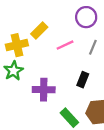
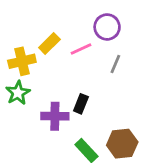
pink line: (65, 45) -> (81, 49), moved
black rectangle: (83, 80) -> (81, 104), moved

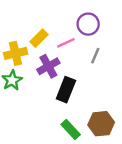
black rectangle: (81, 104) -> (66, 90), size x1.5
purple cross: (55, 116) -> (48, 66), moved, turned -30

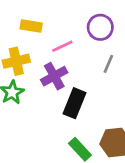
yellow rectangle: (39, 38) -> (31, 26), moved, turned 54
pink line: (66, 43) -> (62, 46), moved

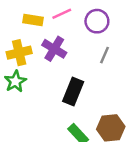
pink line: (62, 46) -> (62, 14), moved
purple cross: (54, 76) -> (54, 49), moved, turned -30

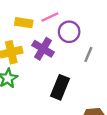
purple circle: (97, 21) -> (69, 32), moved

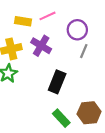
purple circle: (69, 32) -> (77, 30), moved

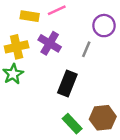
purple circle: (77, 30) -> (104, 26), moved
gray line: (84, 51) -> (86, 49), moved

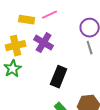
gray line: (86, 49) -> (90, 48), moved, turned -40

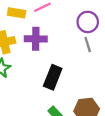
purple cross: (44, 43) -> (36, 39), turned -30

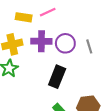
purple circle: (88, 22) -> (65, 43), moved

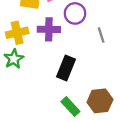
purple circle: (65, 43) -> (75, 13), moved

